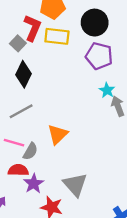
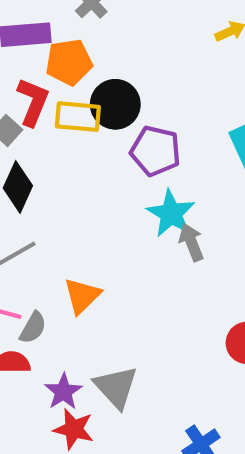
black circle: (95, 23) -> (115, 104), moved
cyan star: (107, 90) -> (171, 214), size x1.6
purple star: (34, 184) -> (63, 392), moved

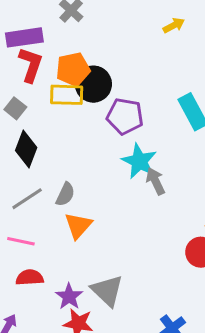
orange pentagon: (69, 62) -> (73, 69), moved
red L-shape: (33, 102) -> (31, 65), moved
gray semicircle: (33, 328) -> (65, 194), moved

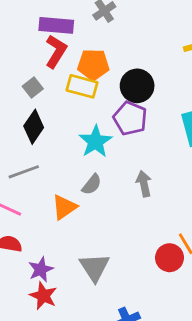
black circle: (93, 84) -> (137, 86), moved
cyan star: (139, 161) -> (95, 142), moved
gray semicircle: (65, 194) -> (92, 184), moved
gray triangle: (107, 291) -> (95, 267), moved

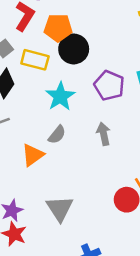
yellow rectangle: (82, 86) -> (35, 60), moved
black circle: (137, 86) -> (74, 49), moved
purple pentagon: (130, 118) -> (109, 85), moved

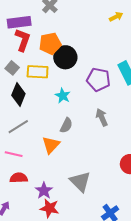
cyan star: (60, 96) -> (63, 96), size x0.7

